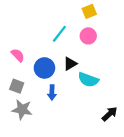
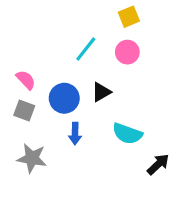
cyan semicircle: (88, 80) -> (127, 134), moved
gray square: (17, 86) -> (24, 111), moved

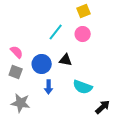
black triangle: (101, 92) -> (66, 60), turned 40

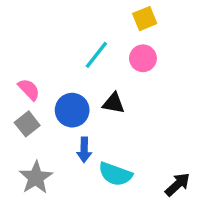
gray square: (16, 72) -> (27, 124), turned 32
cyan semicircle: (83, 87) -> (115, 174), moved
gray star: (21, 103) -> (36, 178), turned 30

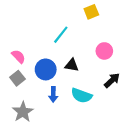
pink circle: (143, 58) -> (104, 51), moved
cyan semicircle: (115, 174) -> (82, 96), moved
black arrow: (178, 184) -> (112, 80), moved

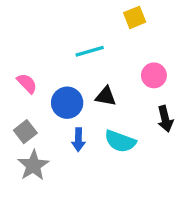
cyan line: (61, 35) -> (90, 51), turned 36
gray square: (17, 78) -> (25, 132), moved
black arrow: (112, 80) -> (165, 119), turned 119

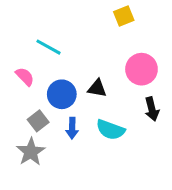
cyan line: (90, 51) -> (48, 47), moved, turned 45
pink circle: (154, 75) -> (141, 69), size x1.4
gray square: (25, 132) -> (38, 121), moved

